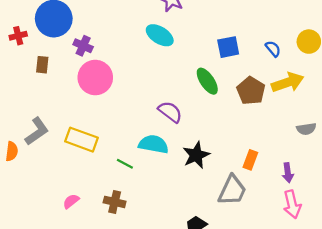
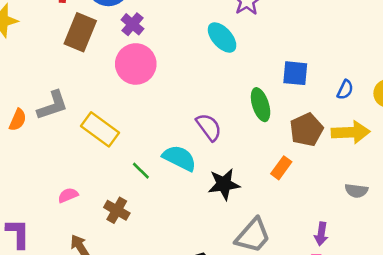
blue semicircle: (273, 49) -> (345, 90), turned 49
brown rectangle: (42, 65) -> (80, 32), size x1.8
orange rectangle: (250, 160) -> (281, 168), moved

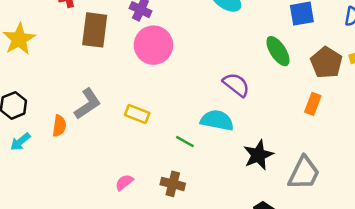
yellow rectangle: (100, 129) -> (137, 114), size x0.7
black star: (224, 184) -> (258, 155), moved

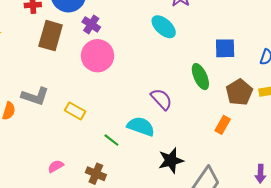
gray L-shape: (88, 104) -> (35, 96), turned 44

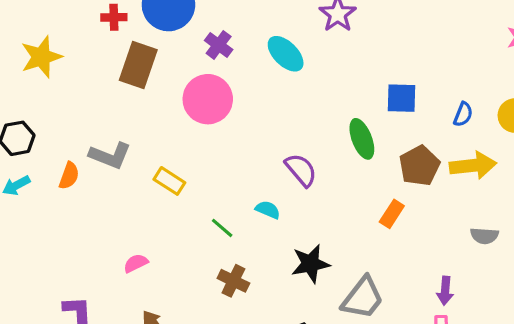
purple cross: (91, 24) -> (219, 45), moved
cyan ellipse: (164, 27) -> (286, 54), moved
cyan semicircle: (141, 126) -> (268, 210), size x0.6
brown cross: (96, 174) -> (233, 281), moved

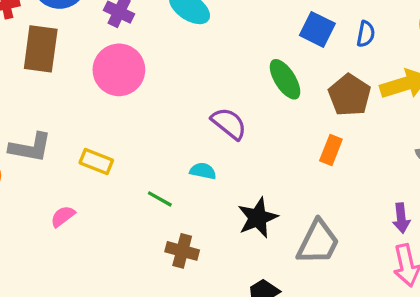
blue square: (401, 98) -> (317, 29), turned 36
blue semicircle: (463, 114) -> (366, 34), moved
pink semicircle: (136, 263) -> (63, 216), moved

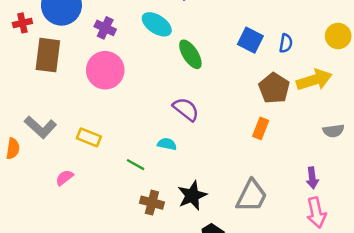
green ellipse: (285, 79) -> (190, 54), moved
gray L-shape: (30, 147) -> (41, 127), turned 32
black star: (258, 218) -> (192, 195), moved

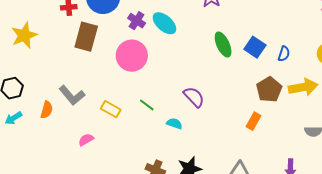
cyan ellipse: (157, 24) -> (164, 23), moved
green ellipse: (190, 54) -> (223, 45), moved
green line: (135, 165) -> (147, 105), moved

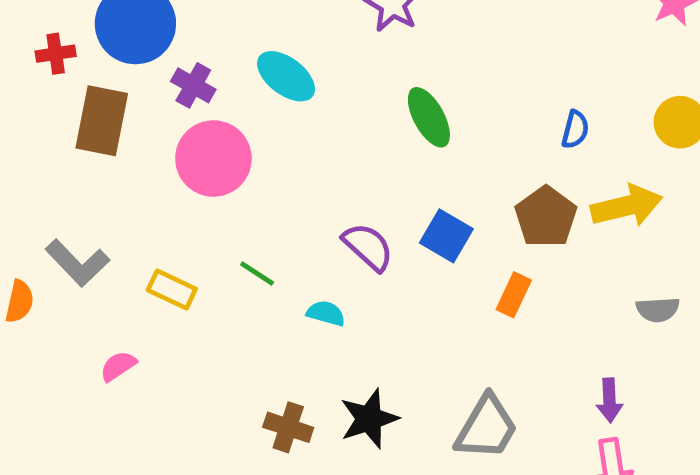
purple cross: (137, 21) -> (193, 85), moved
blue square: (255, 47) -> (446, 236), moved

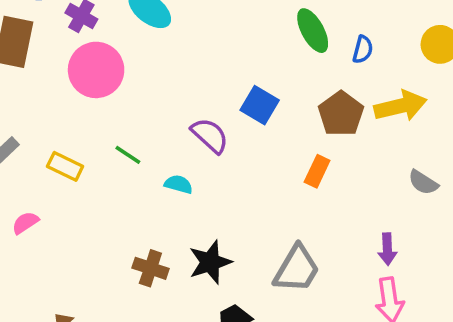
green ellipse: (429, 117) -> (313, 31), moved
blue square: (446, 236) -> (260, 105), moved
gray semicircle: (658, 310) -> (423, 182), turned 36

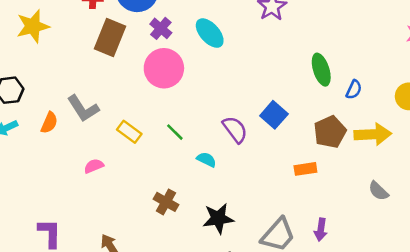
orange rectangle: (317, 171) -> (305, 169), turned 45
purple arrow: (387, 249) -> (321, 230), moved
brown cross: (150, 268) -> (166, 202), moved

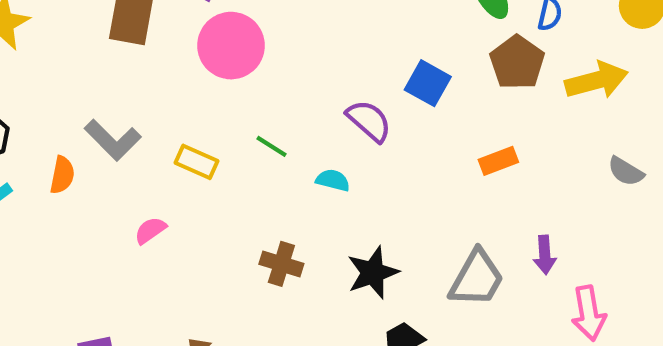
brown pentagon: (330, 132) -> (517, 62), moved

